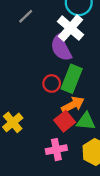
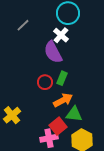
white cross: (70, 28) -> (61, 35), size x0.7
green rectangle: (72, 79) -> (62, 78), size x0.6
red square: (65, 121) -> (58, 126), moved

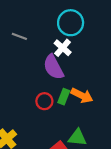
gray line: (23, 25) -> (19, 36), turned 64
orange arrow: (63, 100) -> (82, 95), moved, turned 54

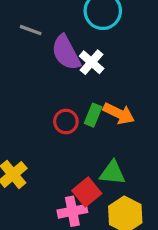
white cross: (63, 48) -> (92, 62), moved
purple semicircle: (53, 67) -> (66, 53), moved

